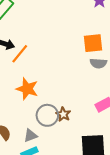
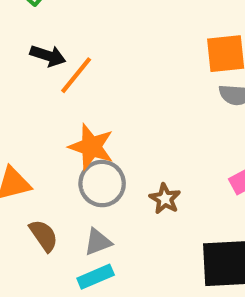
gray circle: (47, 115) -> (102, 184), moved

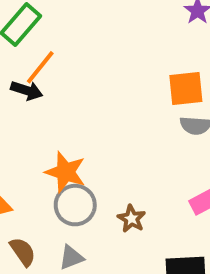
orange line: (76, 75) -> (40, 67), moved

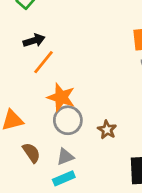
orange line: (40, 67) -> (44, 62), moved
black arrow: (27, 90) -> (34, 41), turned -35

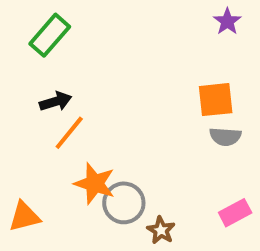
gray circle: (68, 120) -> (124, 203), moved

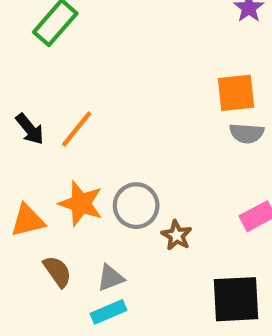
black arrow: (56, 101) -> (30, 129), moved, turned 68
orange star: (95, 183) -> (81, 203), moved

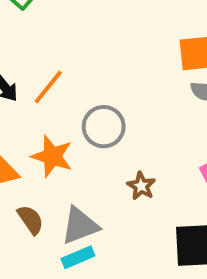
gray circle: (136, 206) -> (104, 127), moved
gray triangle: (111, 278) -> (80, 226), size x1.5

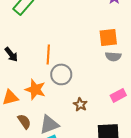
orange line: (48, 87) -> (48, 54), moved, turned -36

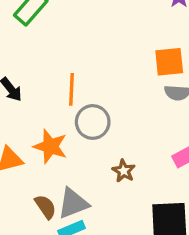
brown semicircle: (24, 121) -> (45, 207), moved

